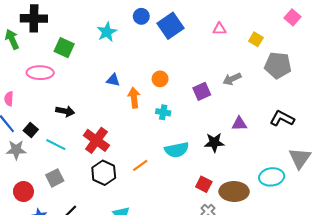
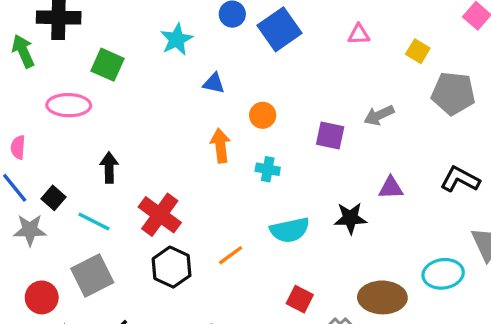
blue triangle: (113, 80) -> (214, 83), moved
purple square: (202, 91) -> (330, 136), turned 36
black arrow: (65, 111) -> (109, 168), turned -102
gray square: (55, 178) -> (92, 276), size x1.4
red square: (204, 184) -> (300, 299), moved

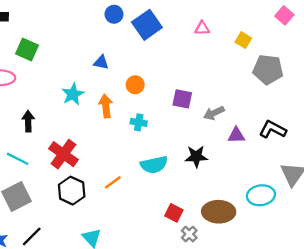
cyan star: (177, 39) -> (73, 94), moved
gray arrow: (379, 115) -> (214, 113), moved
purple triangle: (391, 188) -> (236, 135), moved
red square: (300, 299) -> (174, 213), moved

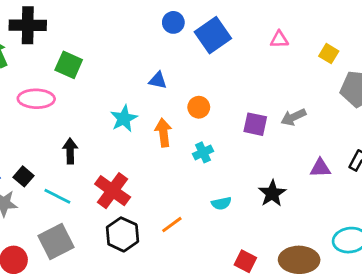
gray arrow: (214, 113) -> (293, 117), moved
cyan cross: (139, 122) -> (203, 152), turned -35
black star: (196, 156) -> (272, 193), turned -30
cyan semicircle: (154, 165) -> (221, 203), size x0.6

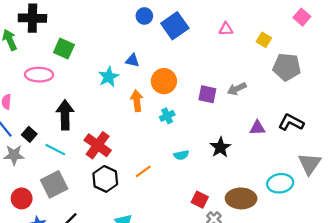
orange circle: (199, 107) -> (164, 81), size x1.5
cyan star: (124, 119) -> (109, 77), moved
black arrow: (70, 151) -> (65, 115), size x1.5

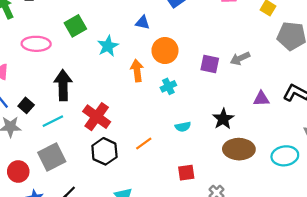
green square: (64, 49) -> (75, 26), moved, turned 36
blue triangle: (132, 60) -> (143, 23), moved
cyan line: (55, 150) -> (53, 121), turned -54
brown ellipse: (241, 198) -> (239, 149), moved
red square: (200, 200) -> (186, 173), moved, turned -35

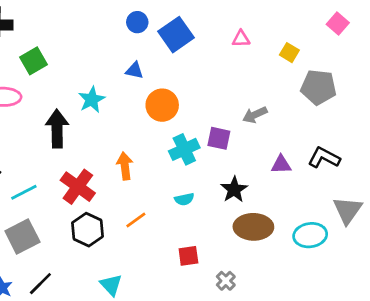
green square: (75, 26) -> (34, 61), moved
purple square: (210, 64) -> (219, 138), moved
orange arrow: (137, 71) -> (125, 166), moved
black arrow: (63, 85) -> (57, 129), moved
cyan cross: (168, 86) -> (184, 149), moved, size x1.5

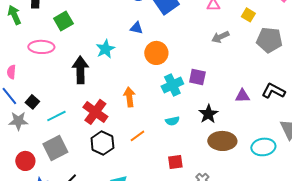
gray arrow: (255, 115) -> (220, 37), moved

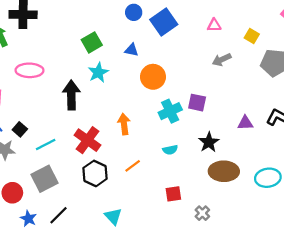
green square: (63, 21) -> (92, 42), moved

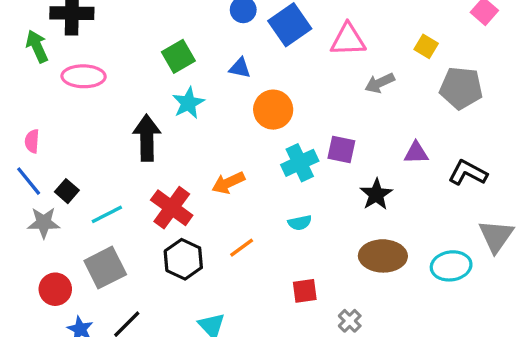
pink triangle: (214, 25) -> (348, 40), moved, size x1.6
pink ellipse: (30, 70) -> (84, 76), moved
purple triangle: (245, 123) -> (416, 153), moved
orange arrow: (124, 124) -> (228, 183), turned -108
black star: (209, 142) -> (376, 194), moved

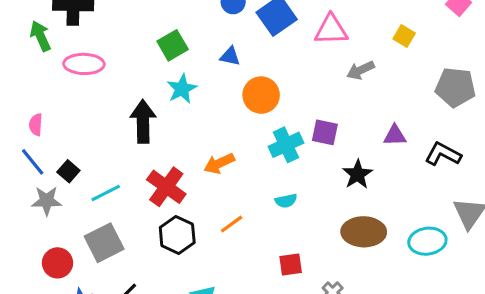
gray pentagon: (461, 88) -> (455, 87), moved

